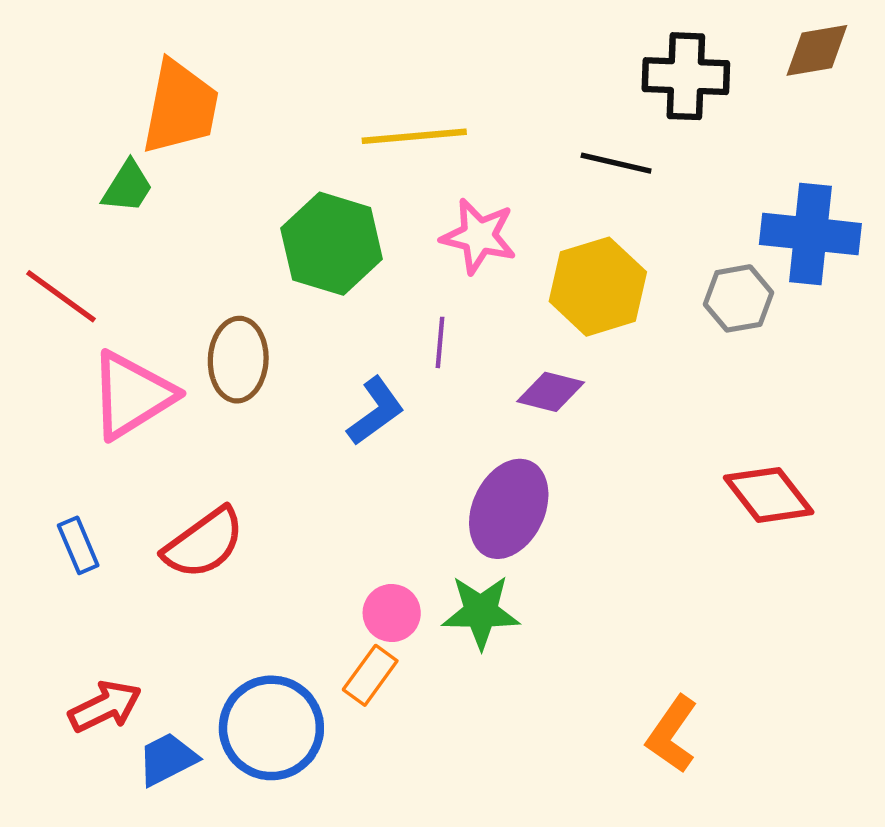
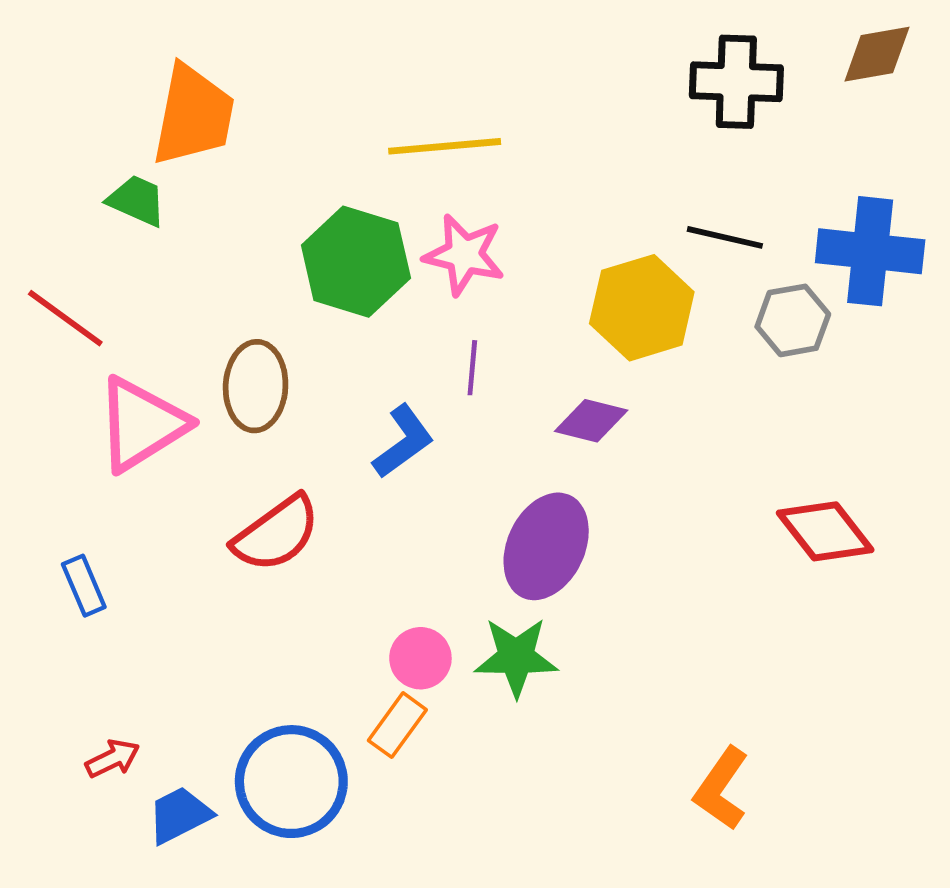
black line: (616, 163) -> (725, 237), moved
green trapezoid: (128, 187) -> (137, 201), turned -98
pink star: (479, 236) -> (464, 255), moved
red semicircle: (204, 543) -> (276, 534), moved
red arrow: (105, 706) -> (113, 759), size x0.7

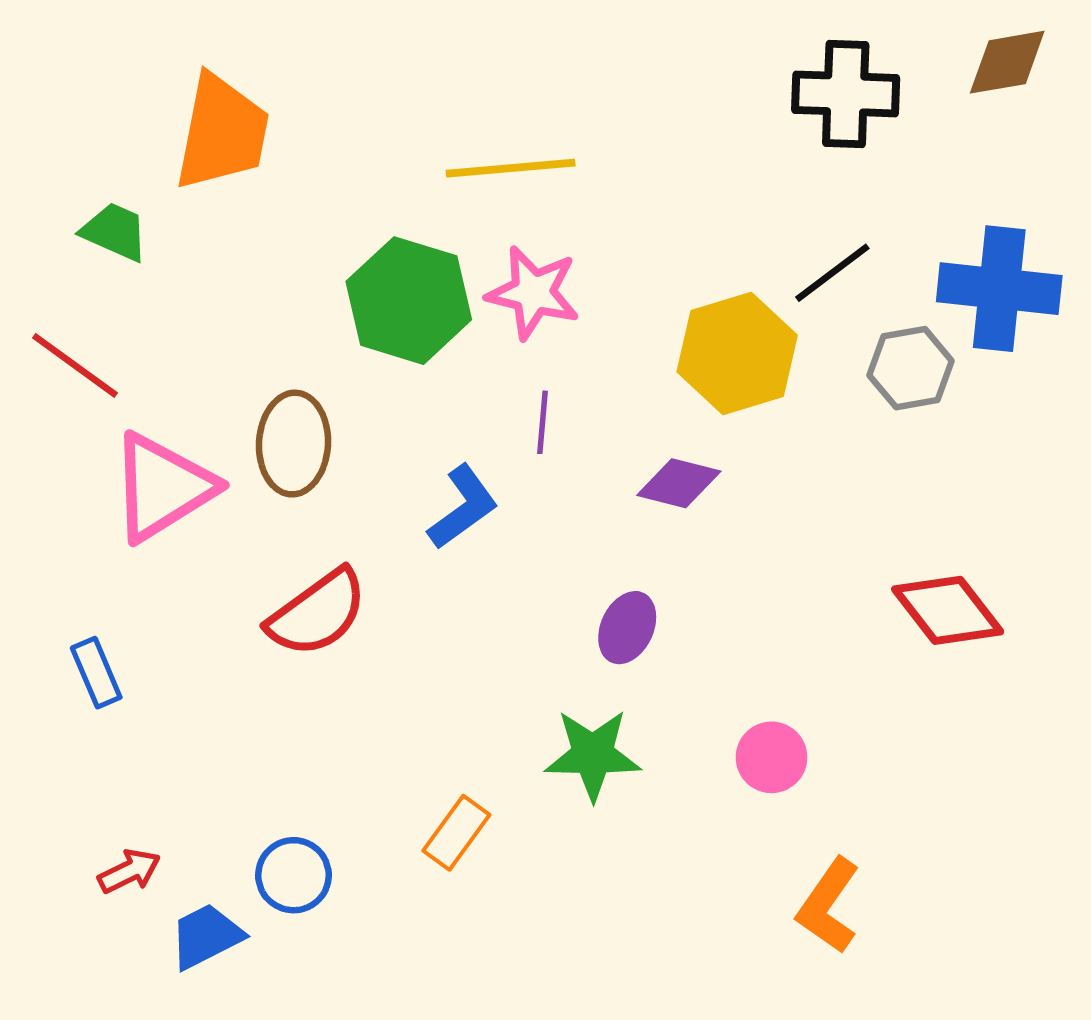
green trapezoid: (137, 201) -> (115, 232), moved
black line: (725, 237) -> (832, 273), turned -50
purple ellipse: (546, 546) -> (627, 628), size x0.6
pink circle: (420, 658) -> (771, 757), moved
blue circle: (291, 782) -> (293, 875), moved, size x0.6

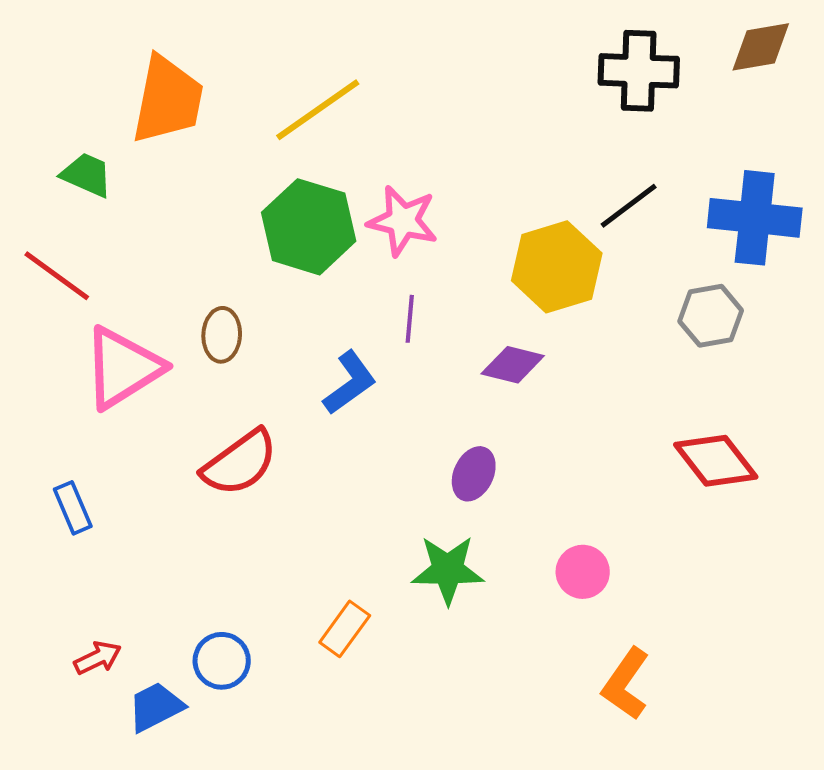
yellow line: (511, 168) -> (318, 110), moved, turned -30
gray hexagon: (911, 368) -> (711, 316), moved
brown ellipse: (293, 444) -> (222, 335), size x0.7

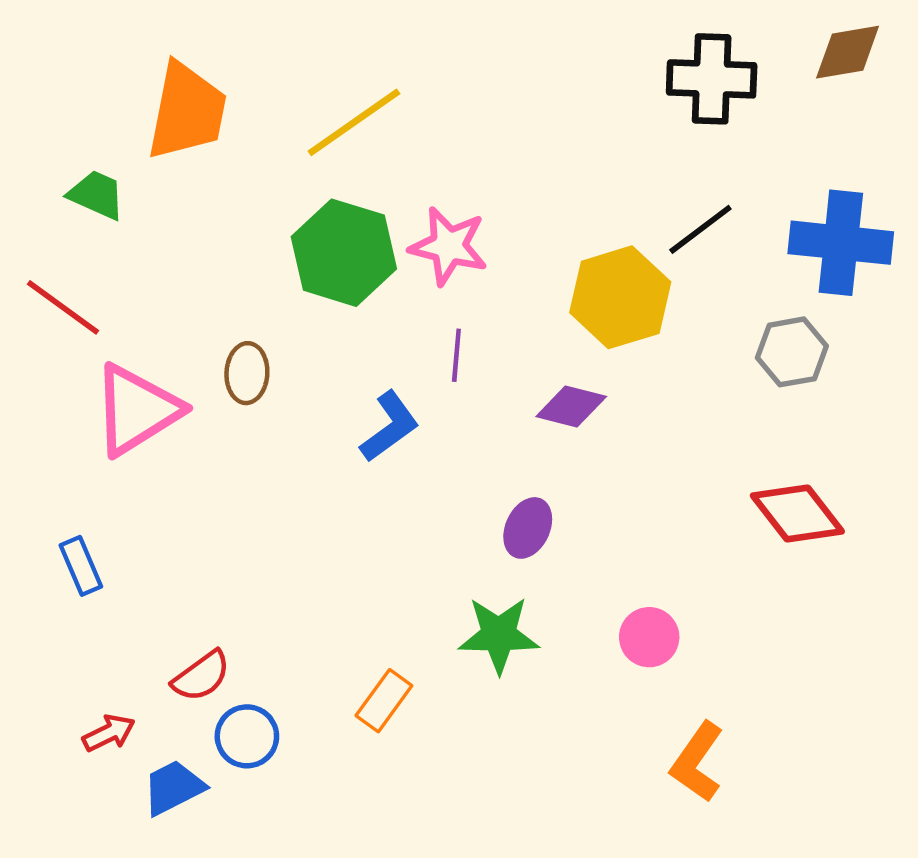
red semicircle: (240, 463) -> (201, 676), moved, size x0.7

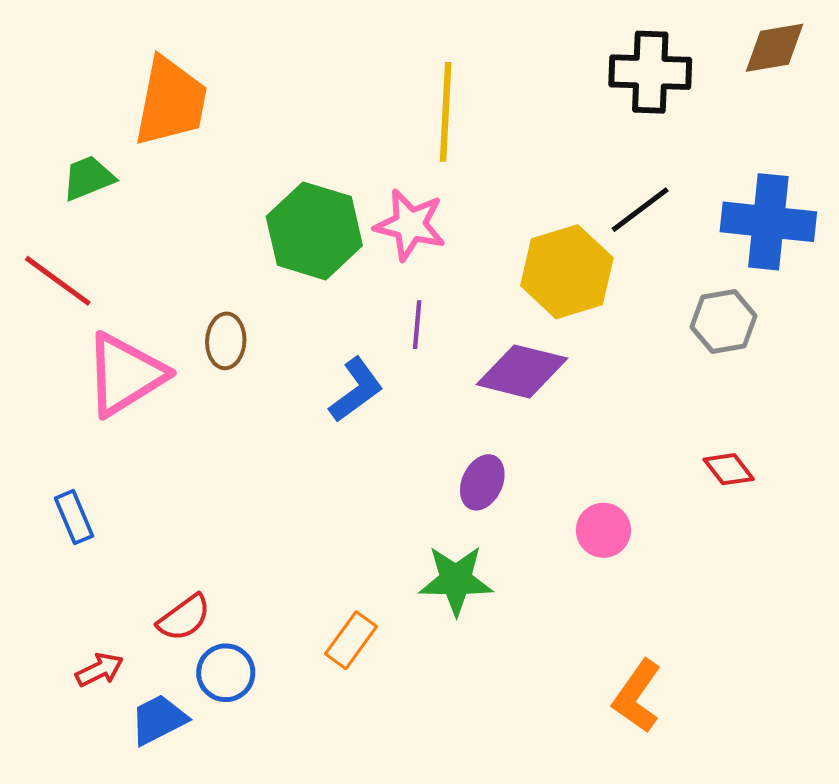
yellow line: (354, 122) -> (446, 112), moved, turned -52
green trapezoid: (96, 195) -> (88, 178), turned -46
purple diamond: (571, 407) -> (522, 371), size x1.4
red diamond: (797, 513) -> (729, 469), size x0.6
pink circle: (649, 637) -> (603, 530), moved

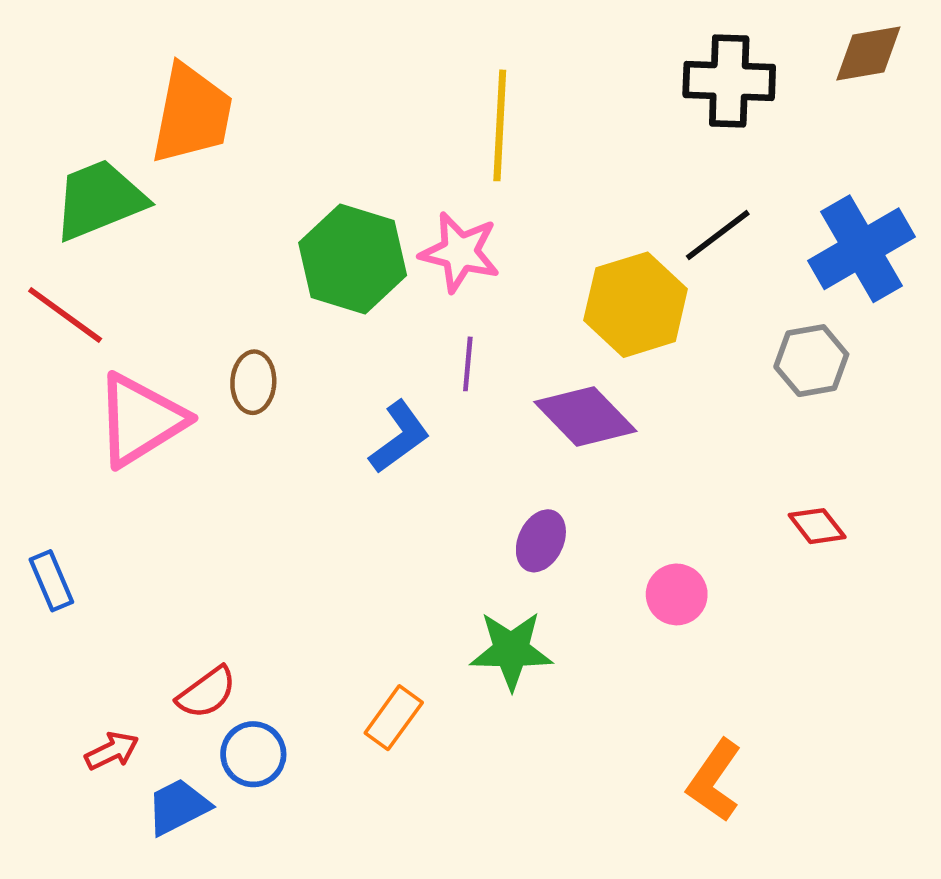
green trapezoid: (88, 178) -> (99, 200), size x1.6
blue cross: (768, 222) -> (862, 249), turned -36
purple diamond: (522, 371) -> (585, 416), turned 32
blue rectangle: (74, 517) -> (51, 581), moved

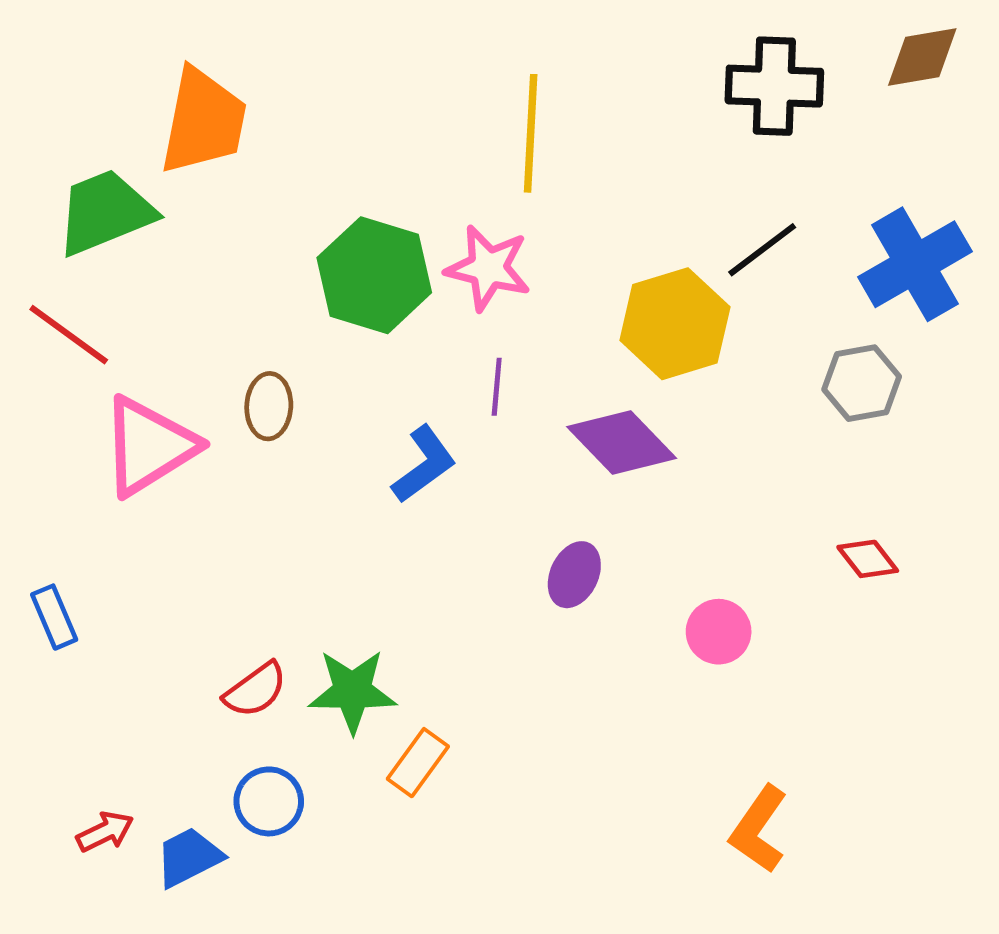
green star: (511, 650) -> (352, 691), moved
red semicircle: (207, 693) -> (255, 690), moved
red arrow: (112, 751) -> (105, 832), moved

